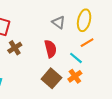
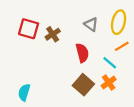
brown cross: (15, 48) -> (53, 34), moved

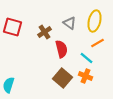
brown cross: (53, 34) -> (44, 32), moved
orange cross: (109, 82) -> (86, 76), turned -32

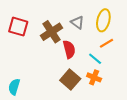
brown cross: (44, 32) -> (51, 32), size x1.5

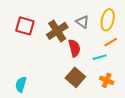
cyan line: (95, 59) -> (100, 57), turned -56
orange cross: (94, 77) -> (107, 80), moved

